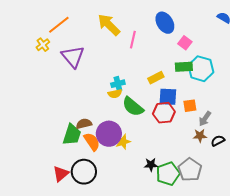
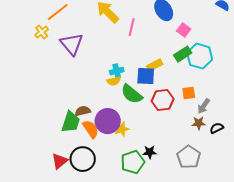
green rectangle: (184, 67) -> (183, 54), turned -30
blue square: (168, 97) -> (146, 76), moved
green pentagon: (168, 174) -> (133, 162), moved

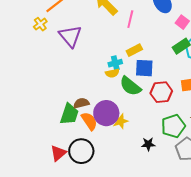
yellow rectangle: (155, 65) -> (134, 50), moved
green pentagon: (133, 162) -> (173, 126), moved

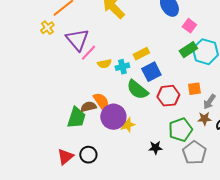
pink line: (130, 19) -> (88, 53), moved, turned 30
blue square: (144, 68) -> (151, 72), turned -30
yellow semicircle: (112, 73) -> (104, 64), moved
orange semicircle: (89, 121) -> (101, 102), moved
black circle: (81, 151) -> (88, 155), size x0.7

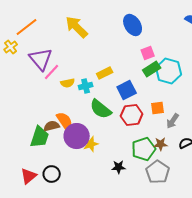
pink square: (189, 26) -> (148, 53), moved, turned 32
blue square: (151, 72) -> (127, 90), moved
brown star: (204, 119) -> (161, 144), moved

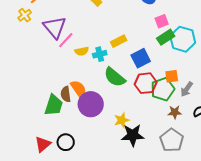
brown semicircle: (52, 126) -> (66, 94), turned -84
yellow star: (91, 144) -> (122, 120), moved
green pentagon: (144, 149) -> (163, 89), moved
black star: (119, 167) -> (133, 135), size x1.6

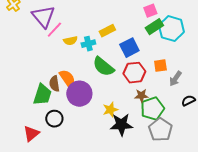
green pentagon: (163, 89) -> (152, 109), moved
brown star: (175, 112) -> (141, 96), moved
black circle: (66, 142) -> (54, 119), moved

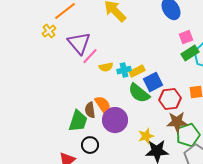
yellow rectangle: (107, 31) -> (137, 71), moved
blue square: (129, 48) -> (153, 82), moved
brown star: (141, 96) -> (177, 122), size x1.5

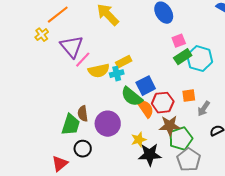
yellow semicircle: (106, 67) -> (99, 71), size x1.5
yellow rectangle: (137, 71) -> (124, 62), moved
orange semicircle: (103, 105) -> (146, 109), moved

